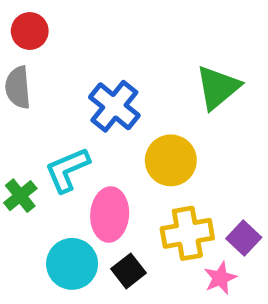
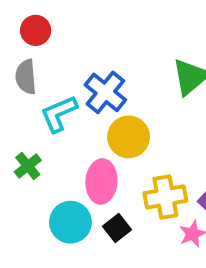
yellow circle: (171, 160) -> (129, 137), moved
cyan L-shape: (67, 170) -> (59, 114), moved

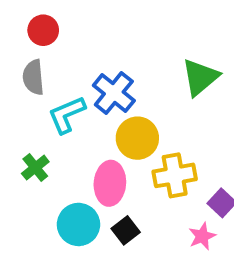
yellow cross: (165, 197) -> (175, 175), moved

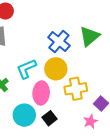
blue cross: (114, 93) -> (59, 42), moved
cyan L-shape: (67, 115) -> (26, 69), moved

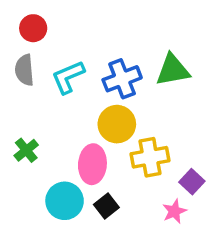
green triangle: (89, 36) -> (173, 70), turned 30
blue cross: (59, 42) -> (122, 79), turned 30
cyan L-shape: (26, 69) -> (68, 77), moved

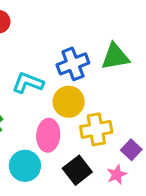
cyan L-shape: (68, 77) -> (28, 83), moved, turned 44
black square: (106, 206) -> (77, 170), moved, size x1.4

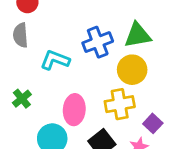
yellow circle: (69, 102) -> (132, 70), moved

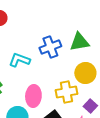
yellow circle: (132, 70) -> (85, 73), moved

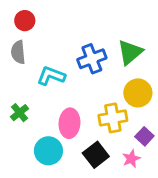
green triangle: (79, 42) -> (130, 52), turned -30

